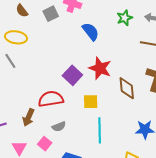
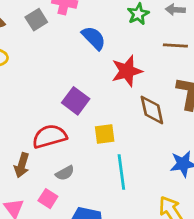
red star: (100, 68) -> (127, 71), moved, turned -30

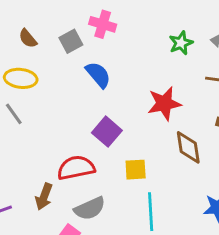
blue semicircle: (94, 38) -> (98, 75), moved
gray semicircle: (65, 173) -> (90, 208), size x1.5

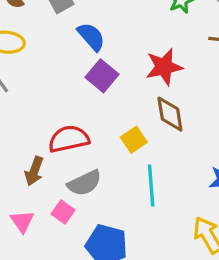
purple square: (107, 132) -> (102, 76), moved
brown diamond: (188, 147) -> (170, 114), moved
yellow square: (136, 170) -> (134, 140), turned -30

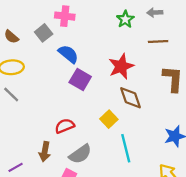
red semicircle: (69, 139) -> (65, 126), size x0.7

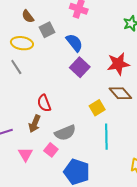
gray square: (44, 33) -> (47, 30), moved
brown diamond: (130, 98) -> (120, 93), turned -35
red semicircle: (65, 126) -> (44, 103), moved, turned -102

